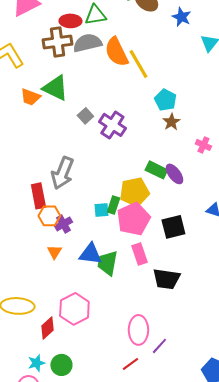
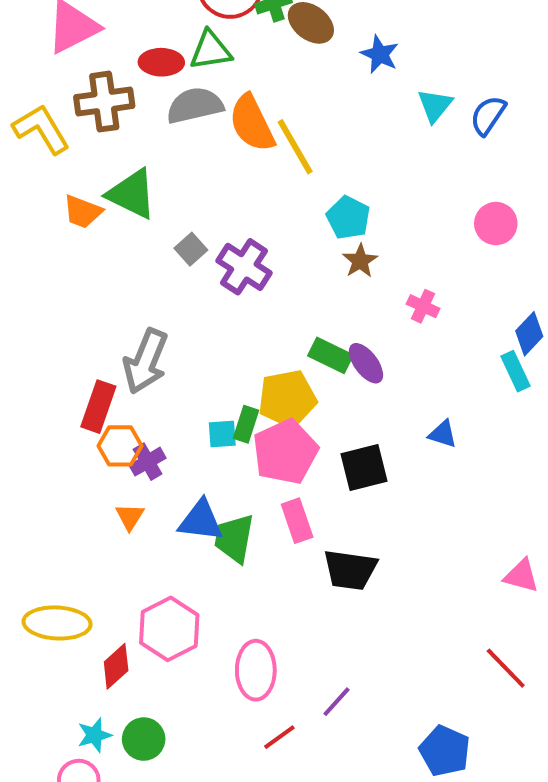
brown cross: (57, 42) -> (104, 102), moved
red rectangle: (38, 196) -> (98, 407), turned 30
pink ellipse: (138, 330) -> (256, 670), moved

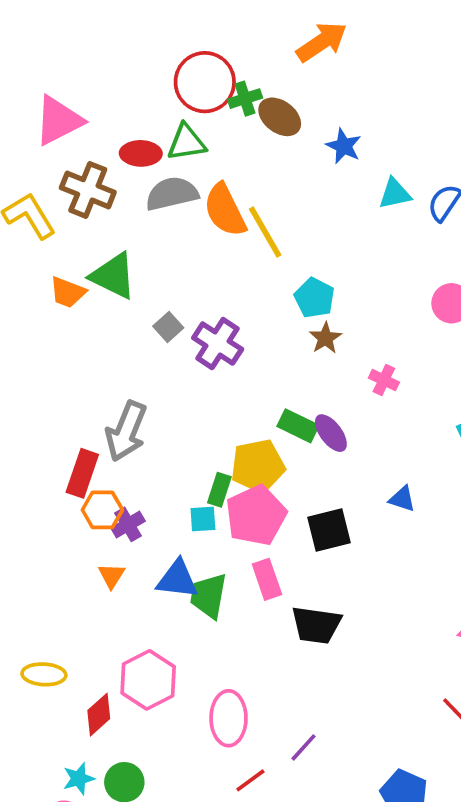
brown cross: (104, 102) -> (88, 190), turned 30
cyan triangle: (435, 105) -> (395, 194), turned 39
cyan square: (222, 434) -> (203, 519), moved
yellow ellipse: (57, 623) -> (44, 674), size x0.7

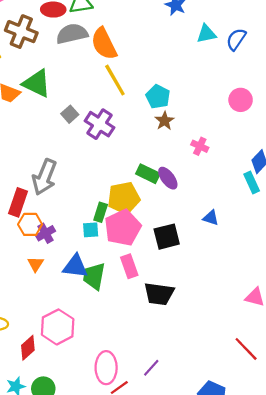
yellow line: (265, 232) -> (115, 80), moved
pink ellipse: (229, 718) -> (106, 368), moved

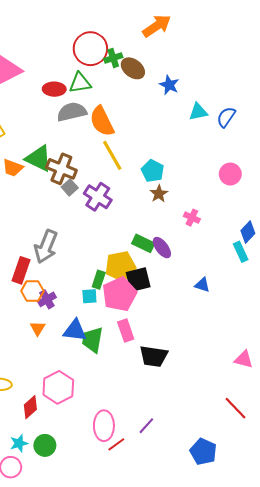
brown cross: (21, 32) -> (61, 169), moved
black square: (167, 237) -> (138, 280), moved

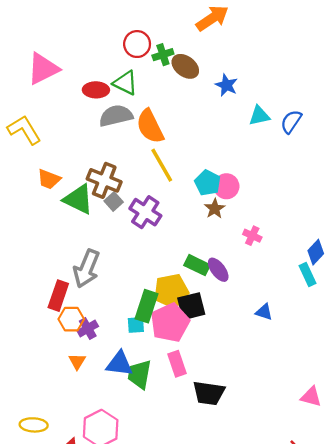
red circle: (90, 49) -> (137, 44), size x0.7
green triangle: (80, 83) -> (125, 83), turned 35
green triangle: (39, 158) -> (78, 199), moved
pink circle: (230, 174) -> (226, 186), moved
green rectangle: (99, 280) -> (146, 306), size x1.5

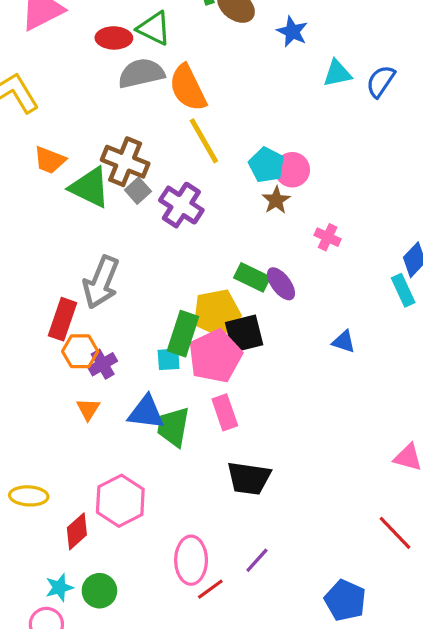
black trapezoid: (209, 393) -> (249, 478), moved

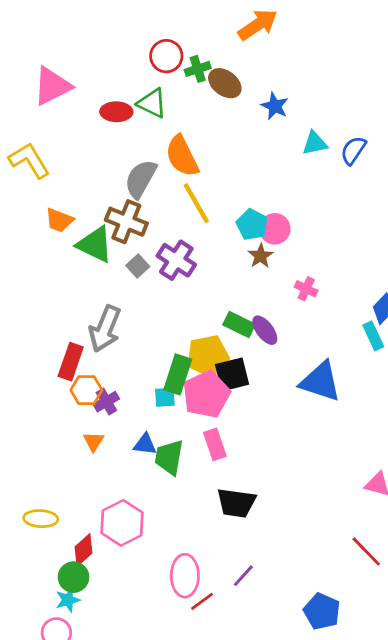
gray semicircle: (141, 73) -> (141, 179), moved, turned -48
gray square: (138, 191) -> (138, 266), moved
blue triangle: (344, 342) -> (320, 382), size x2.0
blue triangle: (146, 412) -> (145, 444), size x0.7
green circle: (99, 591) -> (74, 577), moved

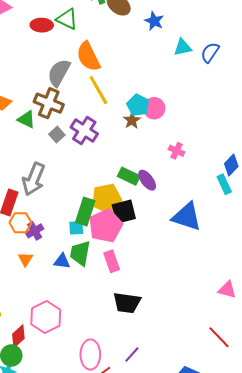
green triangle: (95, 245) -> (26, 119), size x0.7
brown star: (261, 256) -> (132, 120), moved
green trapezoid: (169, 457) -> (80, 253), moved

